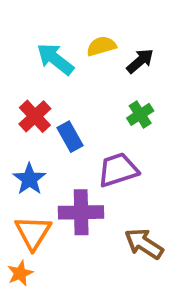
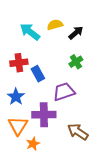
red cross: (35, 116) -> (19, 63), turned 36
orange star: (20, 273) -> (33, 144), moved

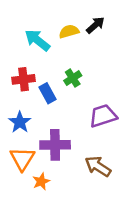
black arrow: (76, 33) -> (95, 25), moved
green cross: (76, 62) -> (73, 78), moved
purple trapezoid: (64, 92) -> (103, 116), moved

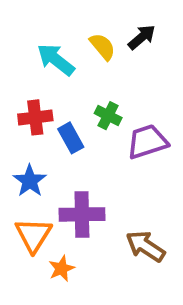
yellow semicircle: (69, 31) -> (102, 47), turned 66
green cross: (73, 78) -> (108, 116), turned -30
purple trapezoid: (103, 116) -> (147, 142), moved

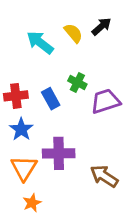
red cross: (35, 117) -> (16, 96), moved
orange star: (61, 269) -> (32, 203), moved

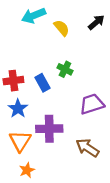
black arrow: (101, 26) -> (96, 22), moved
cyan arrow: (40, 42) -> (34, 16), moved, turned -60
purple trapezoid: (105, 101) -> (92, 104), moved

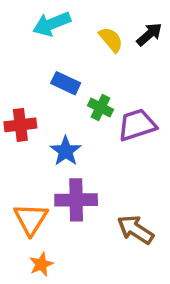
yellow semicircle: (62, 28) -> (111, 40), moved
blue rectangle: (43, 83) -> (66, 83), moved, turned -36
purple trapezoid: (92, 104) -> (137, 125), moved
blue star: (18, 109) -> (66, 151), moved

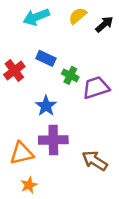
yellow semicircle: (111, 40) -> (78, 16), moved, turned -90
red cross: (20, 125) -> (14, 71), moved, turned -30
orange triangle: (31, 219) -> (22, 153), turned 45

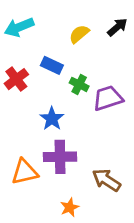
yellow semicircle: (78, 16) -> (79, 34), moved
cyan arrow: (36, 17) -> (19, 27), moved
orange star: (29, 185) -> (70, 207), moved

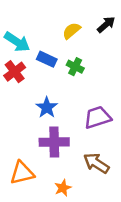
cyan arrow: (19, 27) -> (17, 42), moved, turned -125
green cross: (79, 84) -> (75, 67), moved
purple trapezoid: (108, 98) -> (97, 117), moved
orange triangle: (25, 172) -> (22, 173), moved

